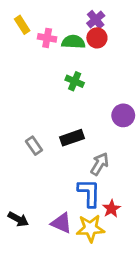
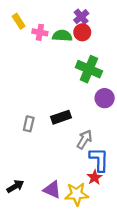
green cross: (75, 81) -> (89, 69), moved, size x1.6
gray rectangle: (34, 146) -> (29, 124), turned 48
blue L-shape: (89, 193) -> (99, 160), moved
black arrow: (18, 219) -> (15, 186), turned -60

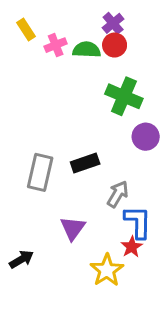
pink cross: (40, 32) -> (56, 45), turned -32
gray rectangle: (29, 124) -> (40, 172), size x1.6
purple triangle: (52, 190) -> (73, 228), moved, turned 42
yellow star: (77, 194) -> (107, 270), turned -30

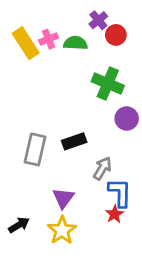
yellow rectangle: (26, 30) -> (26, 43), moved, size x1.6
red circle: (115, 45) -> (116, 35), moved
yellow star: (107, 270) -> (62, 230), moved

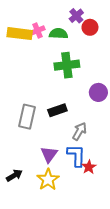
yellow rectangle: (26, 43) -> (20, 34), turned -50
green cross: (108, 83) -> (67, 65), moved, turned -30
blue L-shape: (120, 193) -> (76, 155), moved

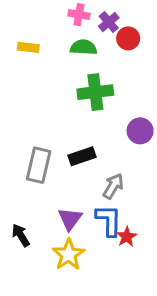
pink cross: (37, 30) -> (79, 15), moved, turned 32
yellow rectangle: (20, 34) -> (28, 47), size x0.6
black arrow: (14, 175) -> (21, 235), moved, turned -91

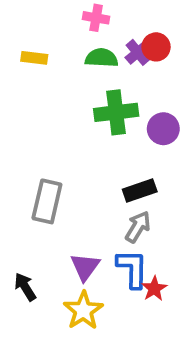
purple cross: (109, 22) -> (138, 52), moved
purple circle: (140, 131) -> (163, 129), moved
black rectangle: (82, 156) -> (140, 190), moved

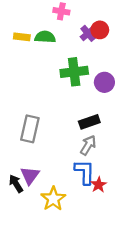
green semicircle: (101, 58) -> (45, 37), moved
purple triangle: (85, 267) -> (30, 175), moved

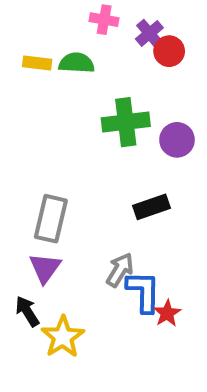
purple cross: (88, 33) -> (149, 33), moved
gray arrow: (88, 145) -> (120, 270), moved
purple triangle: (30, 175) -> (45, 268), moved
yellow star: (53, 199) -> (63, 337), moved

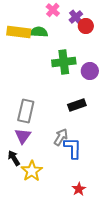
pink cross: (104, 20) -> (53, 10), turned 32
yellow rectangle: (37, 63) -> (19, 32), size x1.6
red star: (167, 313) -> (79, 189), moved

